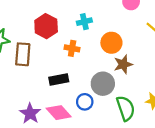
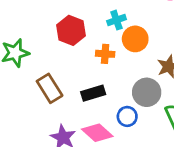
orange circle: (111, 43) -> (135, 39), moved
brown rectangle: (23, 54) -> (50, 88), moved, turned -30

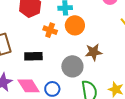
blue circle: (127, 116) -> (52, 89), moved

